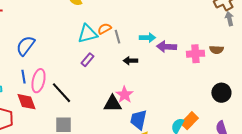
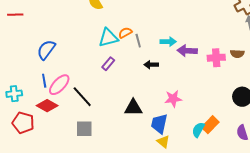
pink ellipse: (38, 81) -> (59, 85), turned 30
pink star: (124, 95) -> (173, 99), moved, turned 30
red diamond: (26, 102) -> (47, 106), turned -40

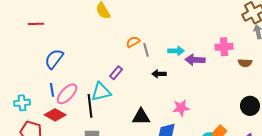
red line: (15, 15) -> (36, 24), moved
cyan triangle: (108, 38) -> (101, 92), moved
pink cross: (216, 58) -> (224, 47), moved
black line: (82, 97) -> (90, 106), turned 35

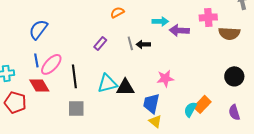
gray line: (146, 50) -> (130, 43), moved
brown semicircle: (245, 63) -> (229, 33), size x1.5
cyan triangle: (101, 92) -> (107, 83), moved
red diamond: (55, 115) -> (39, 85), turned 30

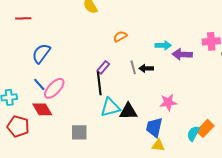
blue line: (36, 60) -> (39, 84), turned -32
black line: (74, 76) -> (99, 83), moved
yellow triangle: (155, 121) -> (158, 145), turned -32

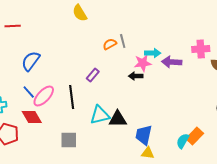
gray line: (133, 67) -> (123, 41), moved
black line: (99, 83) -> (72, 97), moved
pink star: (168, 102) -> (143, 63), moved

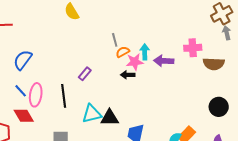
orange semicircle: (110, 44) -> (123, 52), moved
cyan arrow: (153, 53) -> (145, 52), turned -91
pink ellipse: (44, 96) -> (36, 95), turned -35

